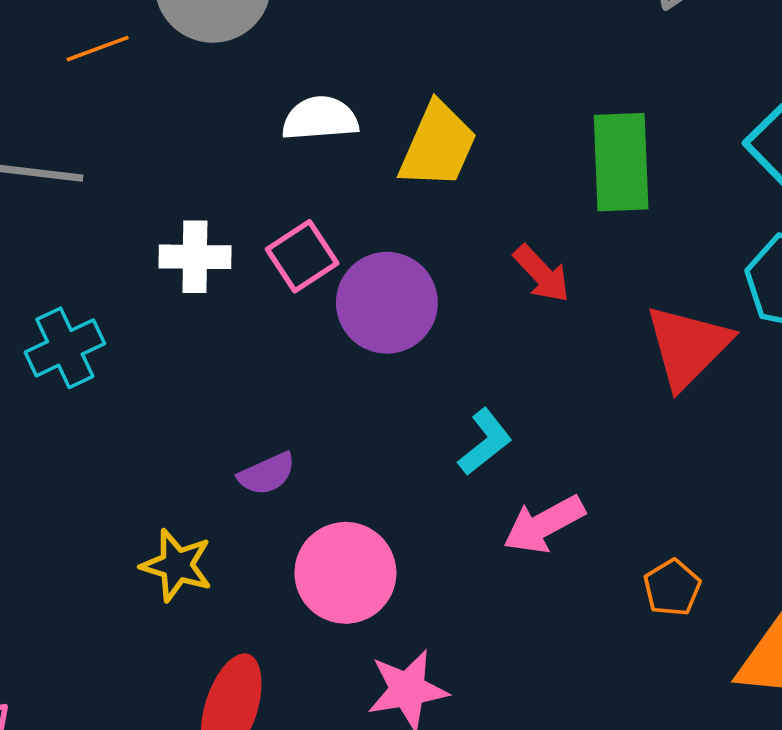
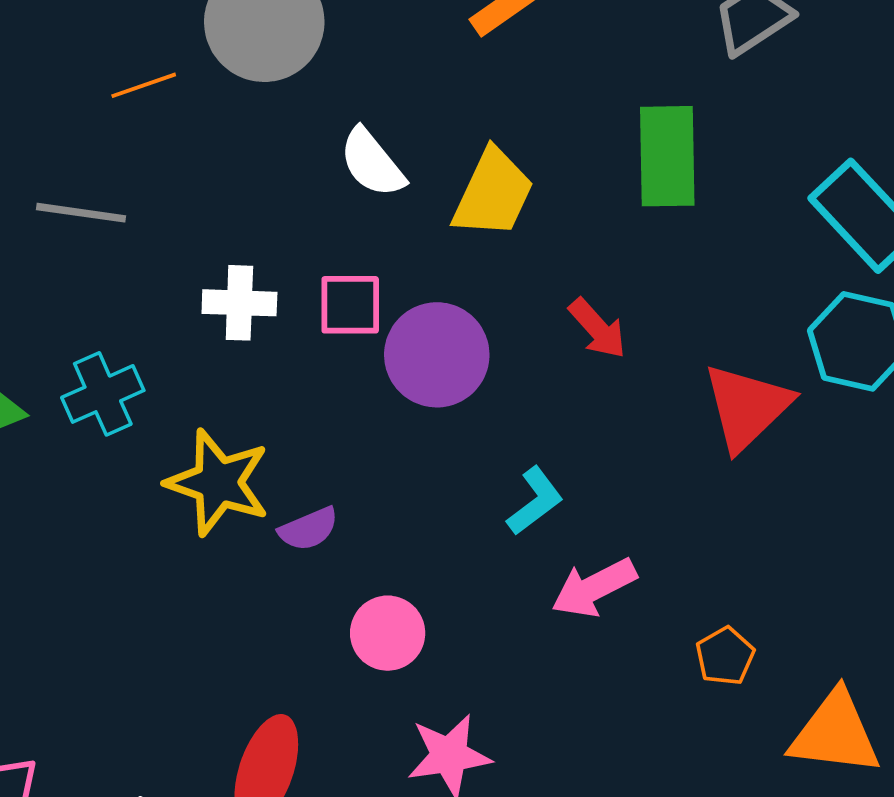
white semicircle: (320, 118) -> (372, 163), turned -126
green rectangle: (621, 162) -> (667, 156), moved
pink square: (302, 256) -> (350, 305), turned 32
yellow star: (177, 565) -> (218, 482), moved, size x1.4
pink circle: (345, 573) -> (388, 633), size x0.7

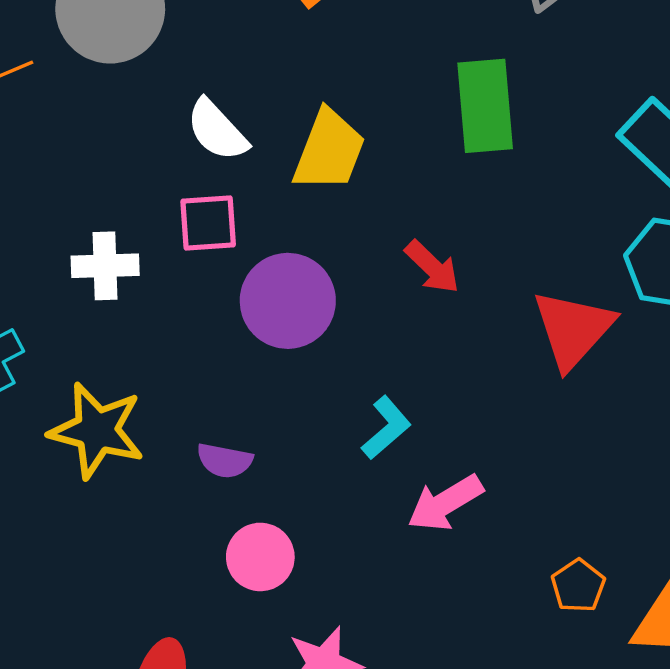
pink square: (350, 305) -> (208, 223), moved
purple semicircle: (309, 529) -> (225, 461), moved, turned 38
orange pentagon: (725, 656) -> (578, 586), moved

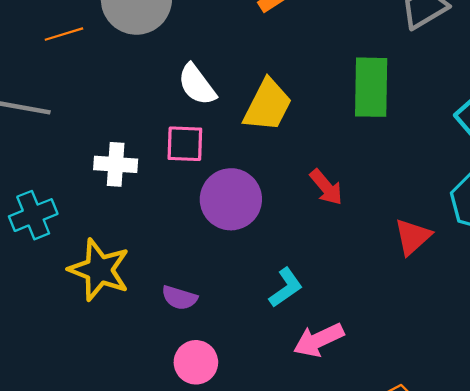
red triangle: (573, 329) -> (413, 237), size x0.7

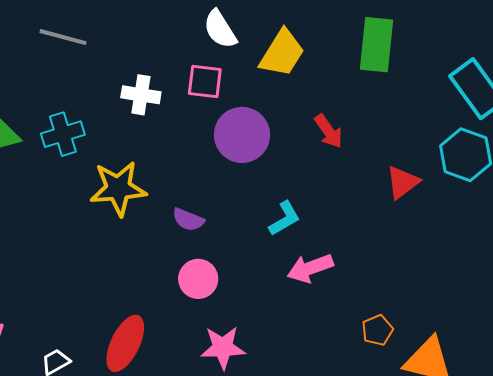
yellow star: (99, 270) -> (118, 188), turned -30

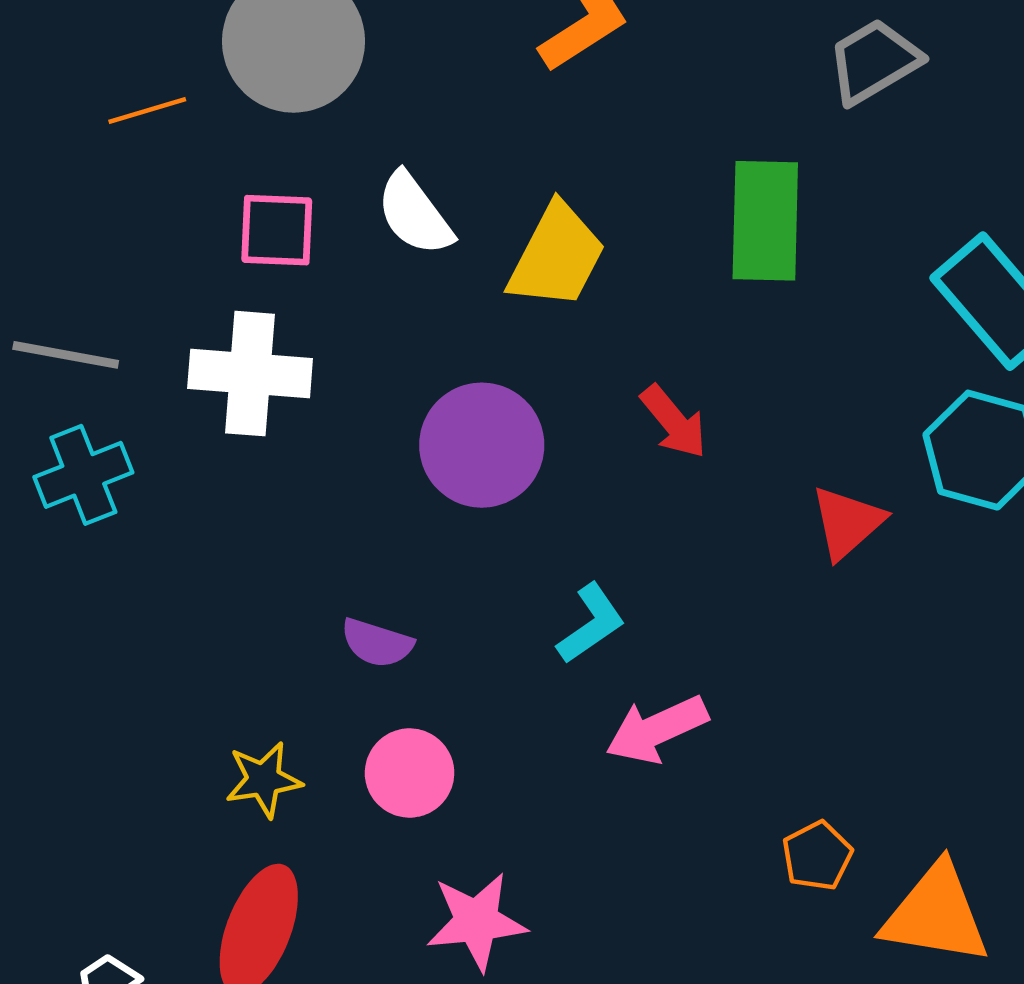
gray line: (63, 37) -> (66, 355), moved
pink square: (205, 82) -> (277, 230), moved
white cross: (141, 95) -> (250, 374), size x1.4
yellow star: (118, 188) -> (264, 780), moved, size x0.6

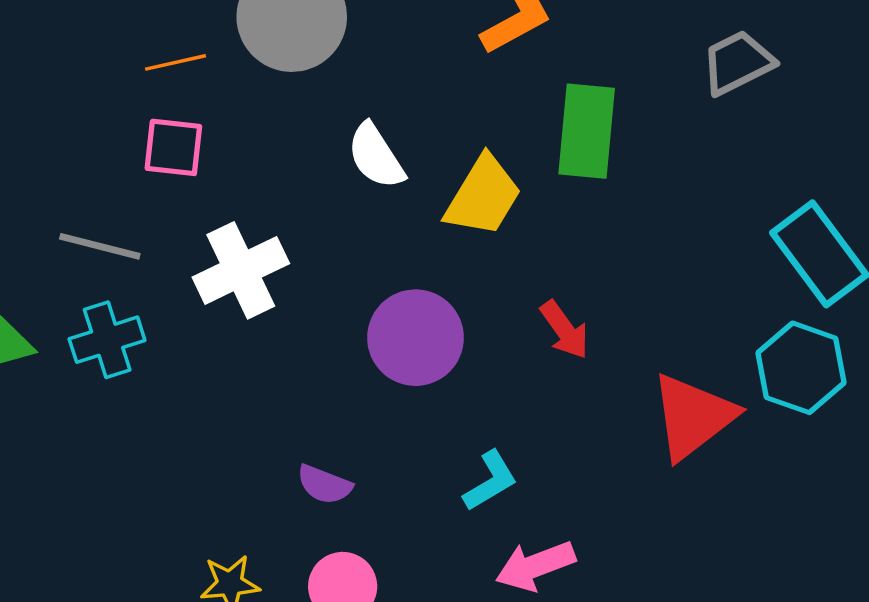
green rectangle: (765, 221) -> (587, 131), moved
pink square: (277, 230) -> (173, 147), moved
white cross: (250, 374) -> (241, 270), turned -34
red triangle: (847, 522) -> (693, 416), size x1.5

